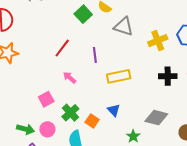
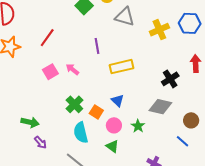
red line: (62, 48) -> (47, 38), moved
black cross: (168, 76) -> (170, 79), moved, turned -30
pink square: (46, 99) -> (50, 72), moved
pink circle: (47, 129) -> (114, 125), moved

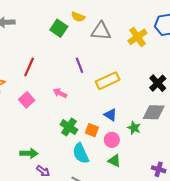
pink square: (50, 72) -> (27, 100), moved
green star: (138, 126) -> (134, 128), moved

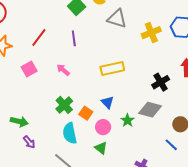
purple line: (79, 65) -> (74, 38), moved

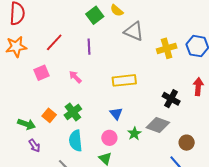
black cross: (161, 82) -> (171, 99), turned -36
orange square: (86, 113) -> (49, 115), moved

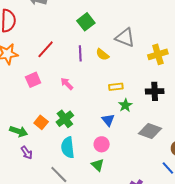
yellow semicircle: (117, 10) -> (102, 54), moved
yellow rectangle: (124, 80) -> (116, 87), size x0.6
black cross: (171, 99) -> (155, 91), moved, turned -30
green star: (134, 134) -> (125, 105), moved

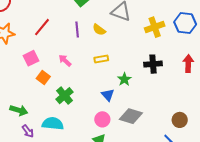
yellow rectangle: (116, 87) -> (101, 59), moved
orange square: (41, 122) -> (43, 77), moved
gray diamond: (150, 131) -> (131, 116), moved
cyan semicircle: (68, 147) -> (53, 124), moved, turned 105

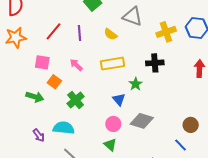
purple line: (77, 29) -> (79, 33), moved
pink square: (31, 58) -> (42, 62), turned 35
yellow rectangle: (101, 59) -> (113, 64), size x1.6
black cross: (153, 64) -> (155, 63), moved
green arrow: (19, 110) -> (35, 97), moved

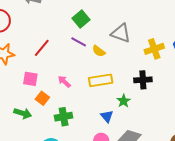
purple line: (79, 33) -> (79, 42), moved, turned -56
green cross: (76, 100) -> (64, 117), turned 30

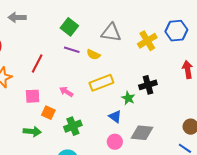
black cross: (143, 80) -> (148, 85), moved

